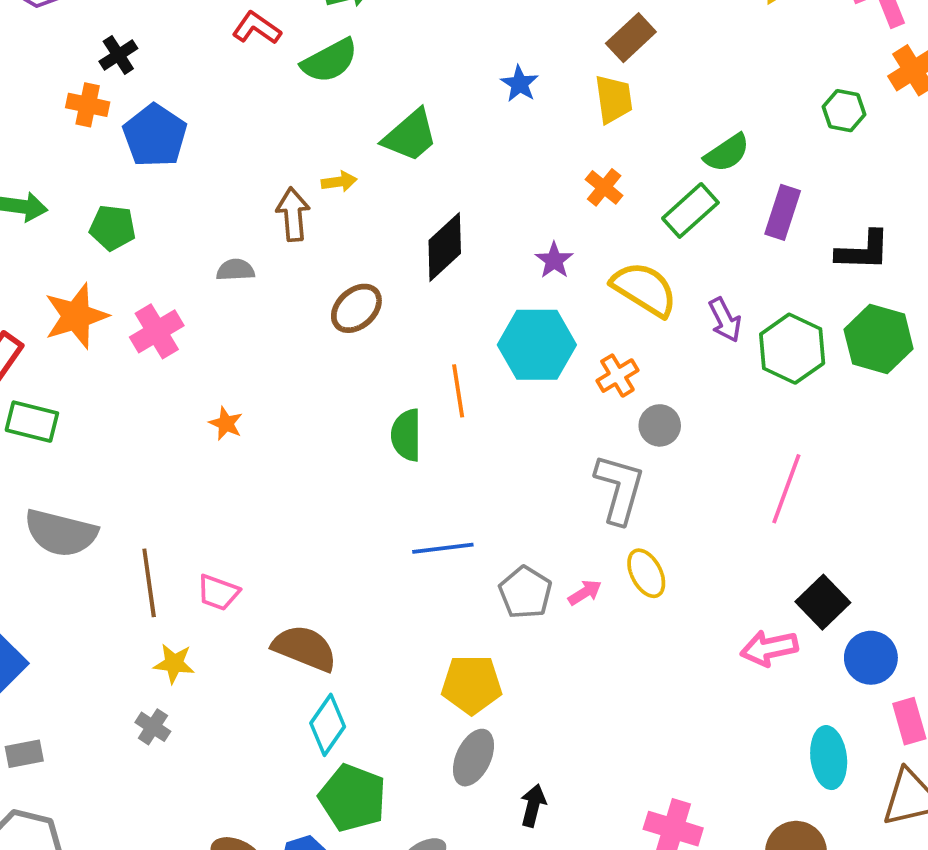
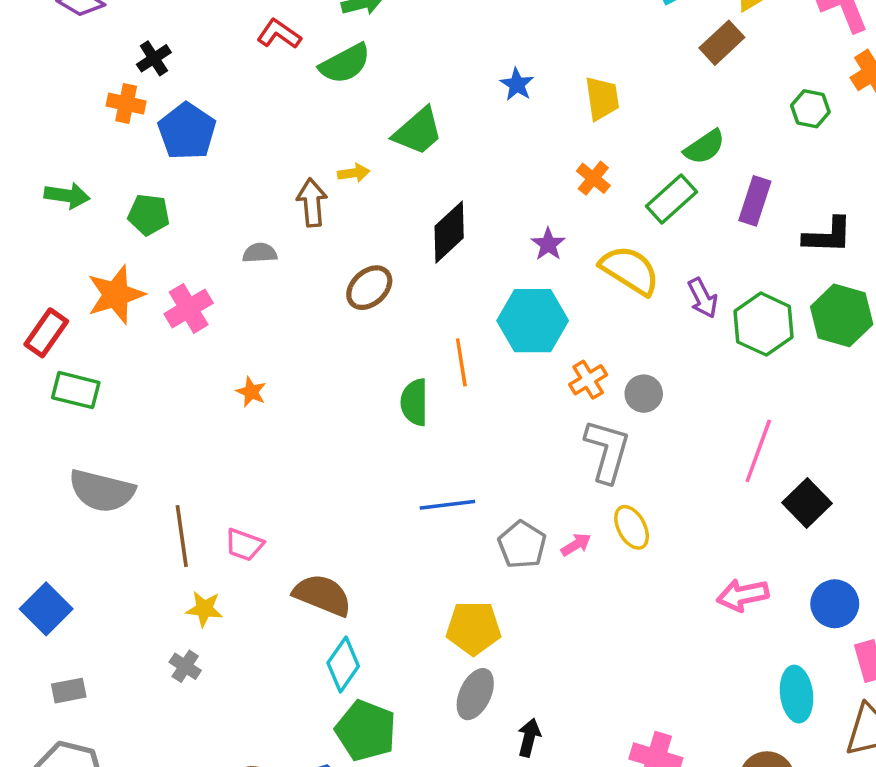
brown rectangle: (631, 38) -> (722, 43), moved
orange cross: (617, 376) -> (588, 380), moved
black square: (823, 602) -> (807, 503), moved

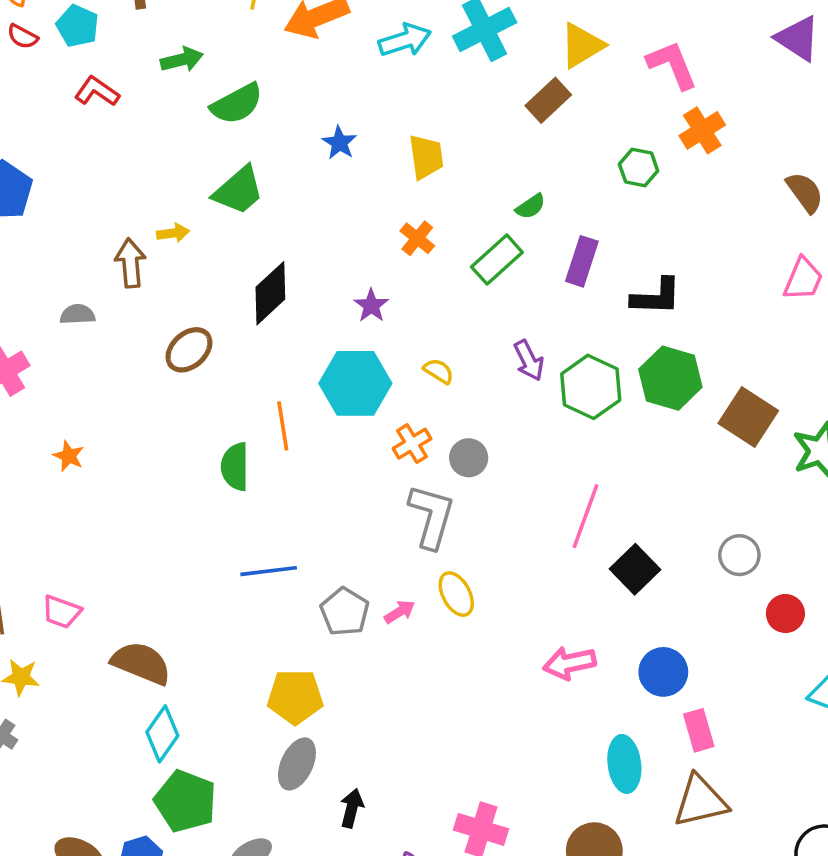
green semicircle: (345, 64) -> (237, 104), moved
green semicircle: (704, 147) -> (531, 206), size x0.7
yellow semicircle: (630, 270) -> (439, 371), moved, size x0.5

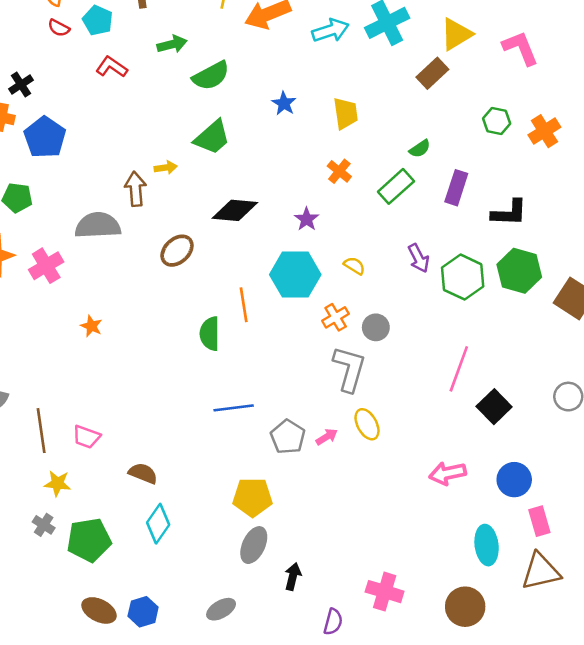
orange cross: (702, 130) -> (544, 131), moved
black diamond: (270, 293) -> (235, 210), turned 48
gray semicircle: (77, 314) -> (98, 225), size x1.8
brown semicircle: (141, 663) -> (143, 473), size x0.7
green pentagon: (185, 801) -> (89, 540), moved, turned -30

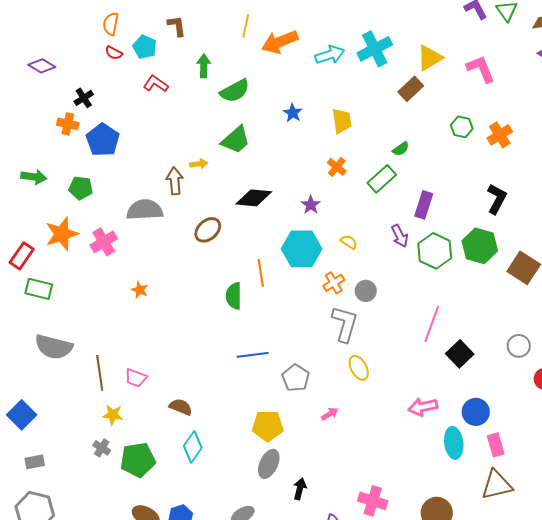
green arrow: (172, 44) -> (204, 66), turned -75
purple rectangle: (456, 188) -> (424, 205), moved
black L-shape: (509, 213) -> (497, 199), moved, turned -64
pink arrow: (327, 437) -> (330, 414), moved
cyan ellipse: (487, 545) -> (454, 443), moved

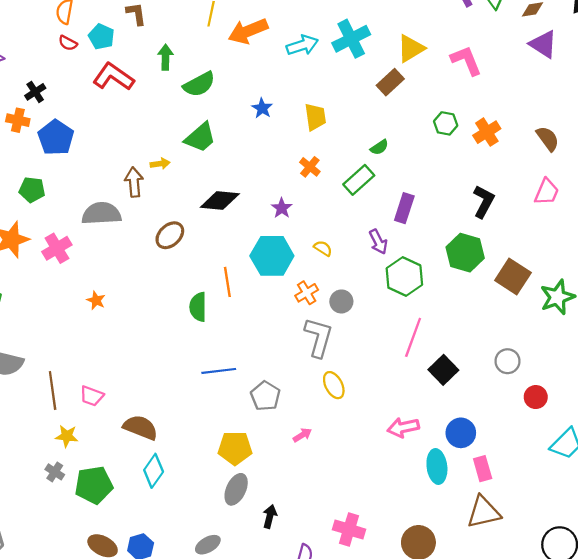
red L-shape: (156, 84) -> (113, 77), size x1.5
green hexagon: (435, 251) -> (404, 277), moved
brown semicircle: (181, 407) -> (141, 427), size x1.4

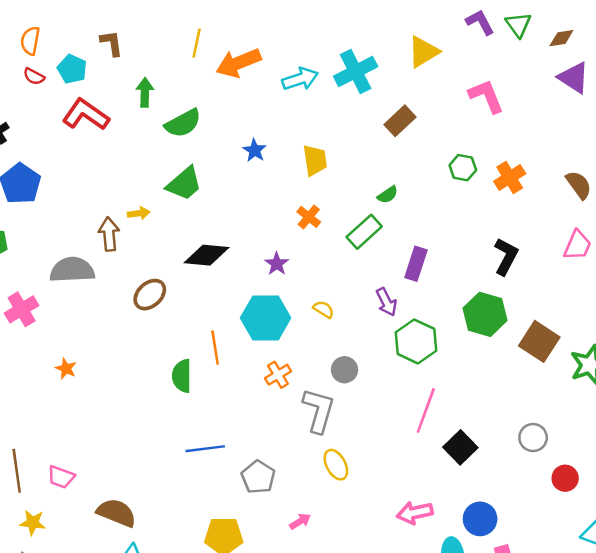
yellow triangle: (411, 49) -> (423, 52), moved
orange cross: (307, 293) -> (278, 375), moved

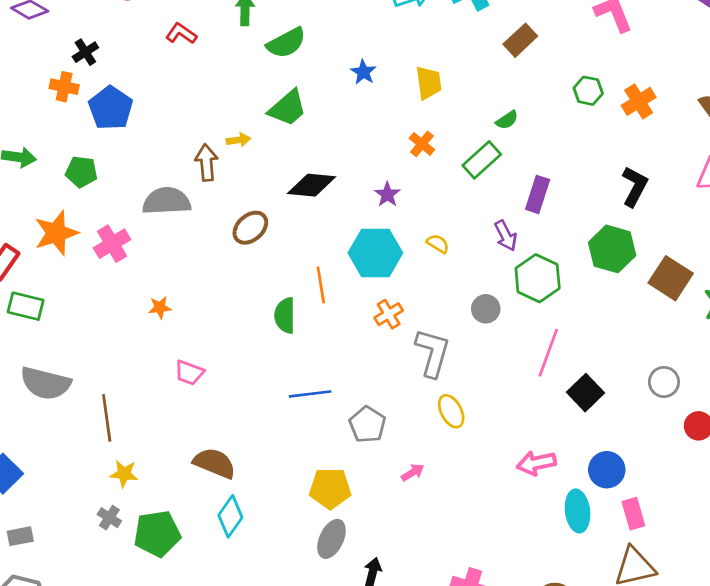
red L-shape: (86, 115) -> (181, 34), size x0.6
orange star: (66, 369) -> (160, 307), turned -30
gray circle: (344, 370) -> (486, 309), moved
pink trapezoid: (61, 477) -> (189, 373), moved

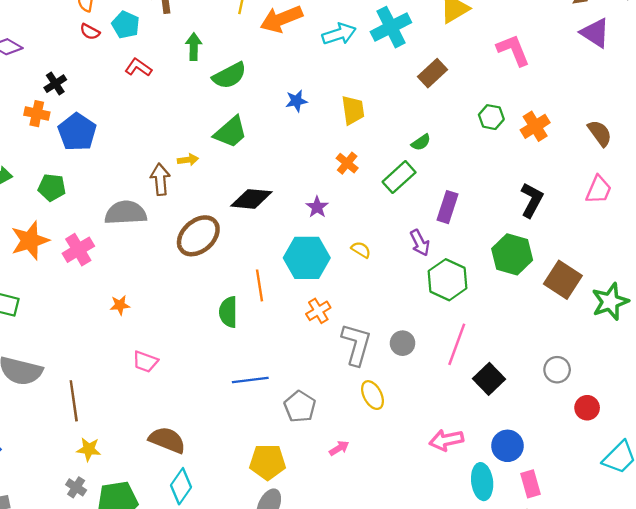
blue star: (363, 72) -> (296, 101), turned 30
brown ellipse: (250, 228) -> (198, 236), size x1.4
gray circle: (486, 309) -> (403, 343), moved

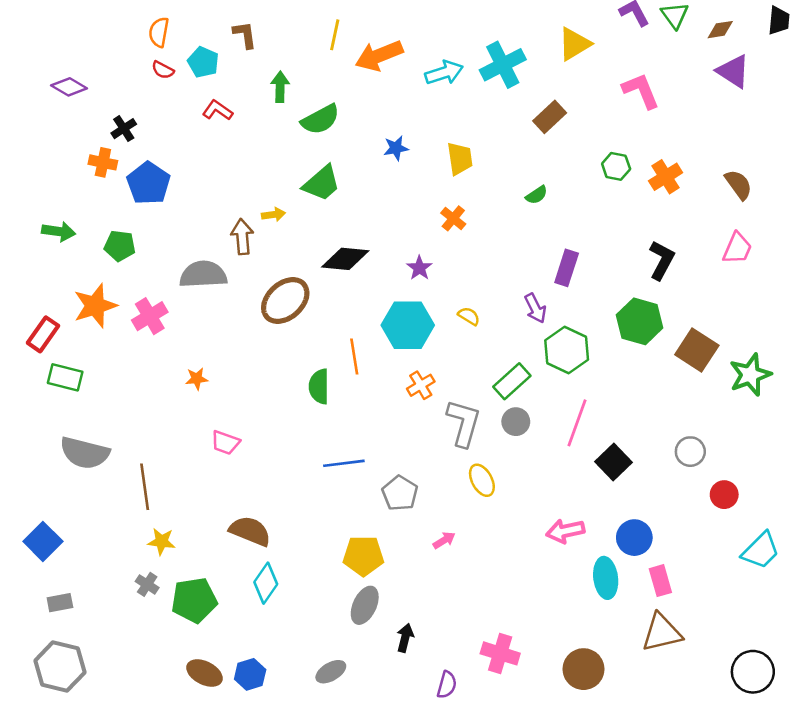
green rectangle: (399, 177) -> (512, 381), moved

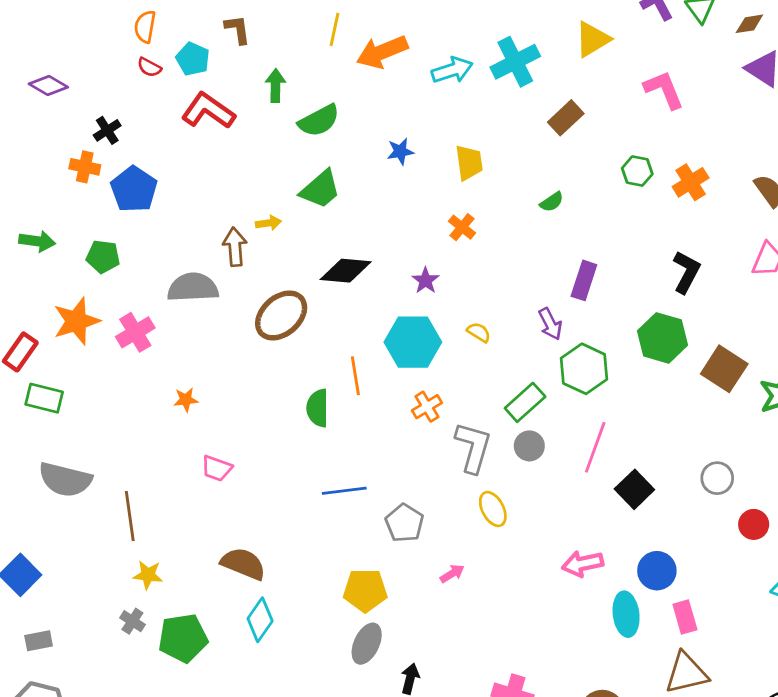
red L-shape: (218, 110) -> (208, 111), size x1.6

